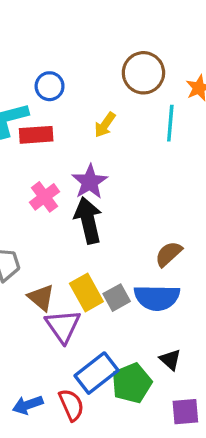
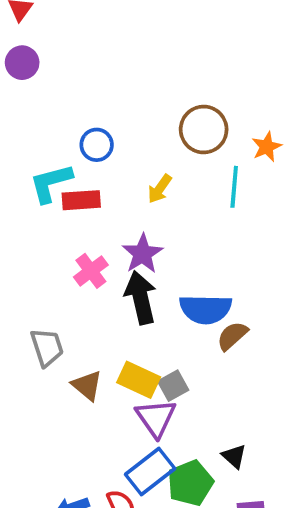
yellow rectangle: (86, 293) -> (139, 380), turned -36
blue semicircle: (157, 298) -> (206, 309), moved
purple triangle: (63, 326) -> (156, 418), moved

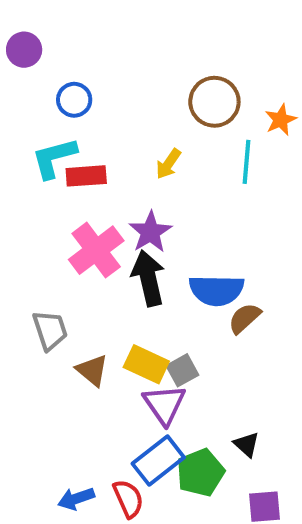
purple circle: (22, 63) -> (24, 50), moved
blue circle: (97, 145) -> (74, 100), moved
pink cross: (91, 271) -> (96, 250), size x1.5

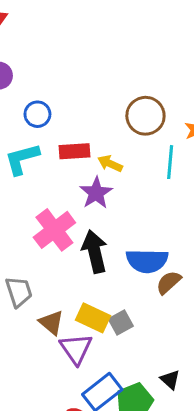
yellow arrow: (168, 164) -> (110, 164), turned 80
red rectangle: (86, 176) -> (74, 151), moved
purple star: (150, 232) -> (96, 193), moved
purple triangle: (164, 404) -> (76, 349), moved

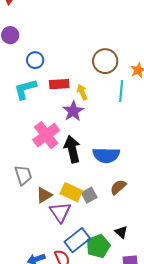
yellow arrow: (110, 164) -> (82, 92), turned 42
brown semicircle: (169, 282) -> (118, 187), moved
brown triangle: (51, 323) -> (44, 195), turned 48

